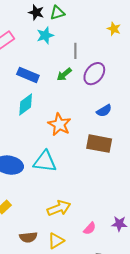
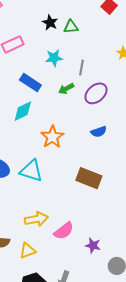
cyan star: (45, 35) -> (54, 58), moved
brown rectangle: (99, 144) -> (89, 178), moved
pink semicircle: (90, 228) -> (64, 231), moved, size x1.5

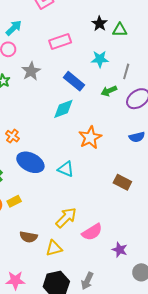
cyan triangle: (31, 171) -> (66, 169), size x0.7
brown rectangle: (89, 178) -> (122, 182), size x0.7
yellow arrow: (36, 219) -> (66, 218), turned -40

